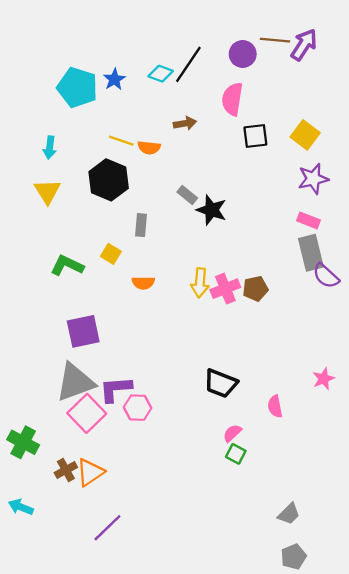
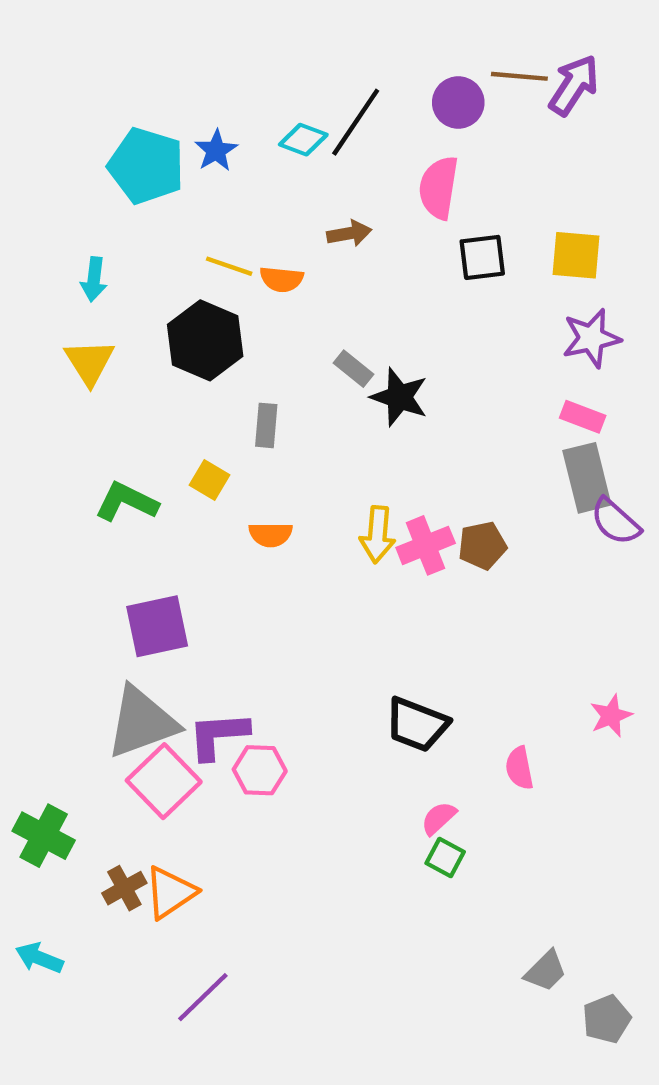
yellow square: (305, 135) -> (576, 255), turned -32
gray pentagon: (294, 557) -> (607, 1019), moved

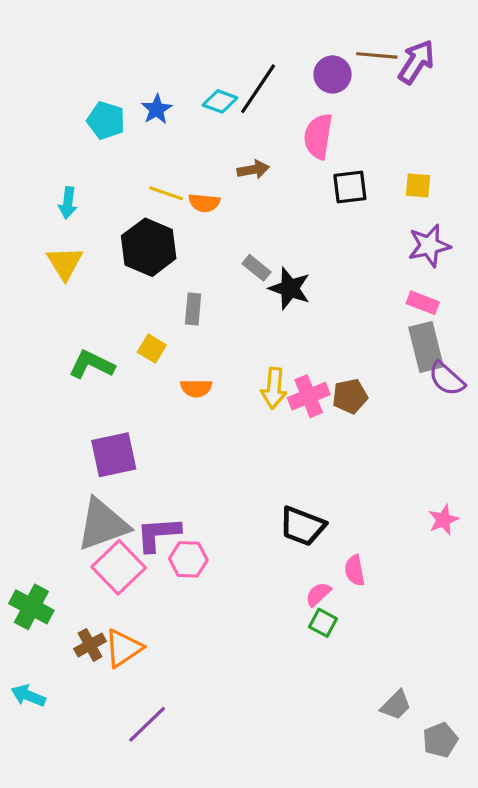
cyan pentagon: (146, 166) -> (106, 120), size x0.7
yellow square: (576, 255) -> (418, 185), size x0.7
pink semicircle: (519, 768) -> (355, 570), moved

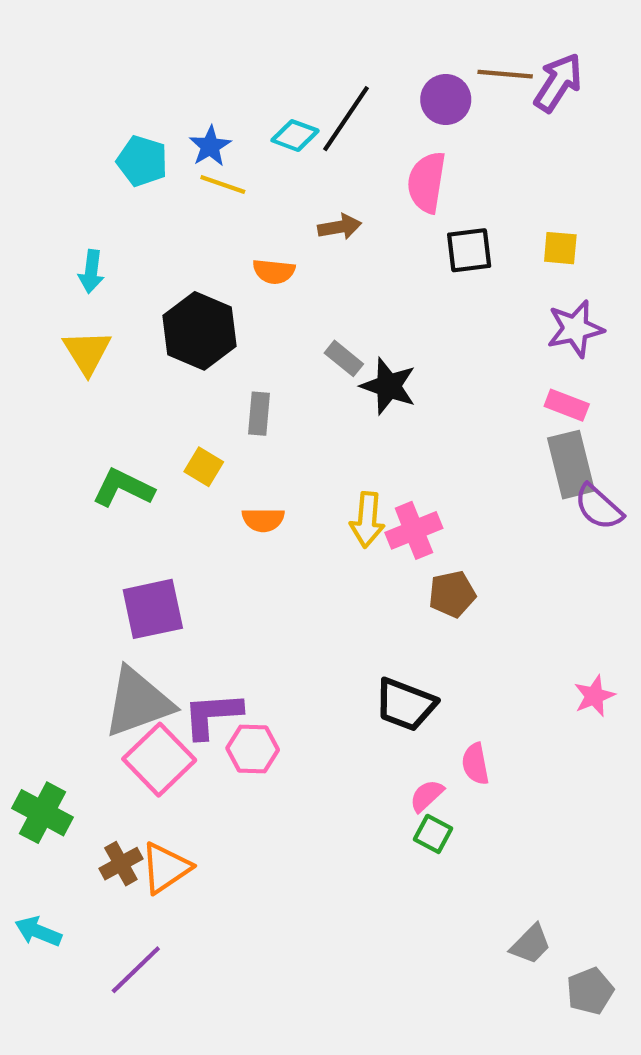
yellow line: (166, 193) -> (223, 184), moved
brown pentagon: (350, 396) -> (452, 594), moved
purple line: (147, 724) -> (136, 970), moved

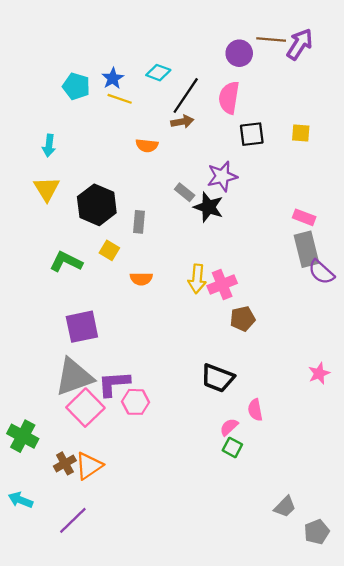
black line: (346, 119) -> (186, 95), moved
purple star: (575, 329) -> (222, 176), moved
black hexagon: (200, 331) -> (97, 205), moved

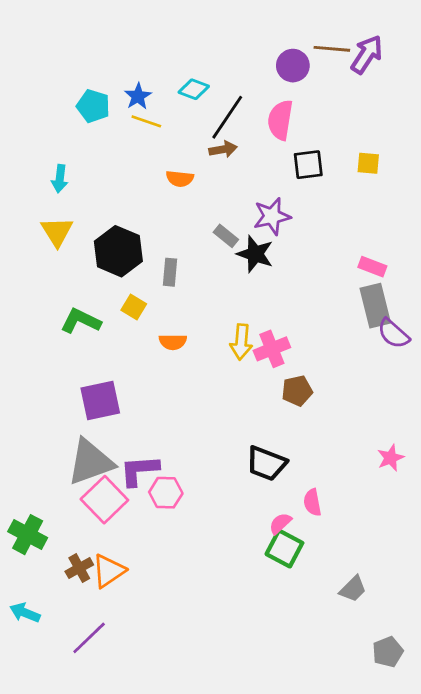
green square: (232, 447) -> (284, 548), size x1.5
gray trapezoid: (285, 507) -> (353, 589), moved

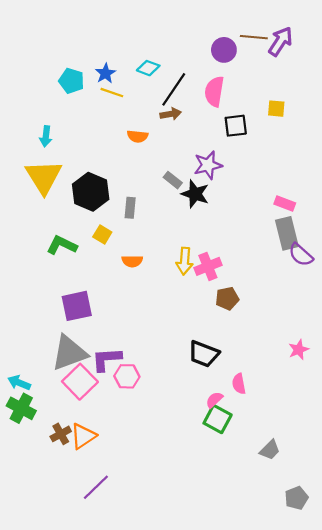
yellow square: (368, 163) -> (276, 109), moved
yellow triangle: (57, 232) -> (44, 177), size x1.5
cyan arrow: (25, 613) -> (19, 383), moved
purple line: (89, 638) -> (96, 487), moved

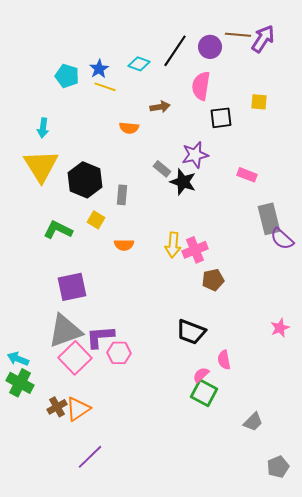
black line: (174, 89) -> (175, 51), moved
pink rectangle: (285, 204) -> (247, 175), moved

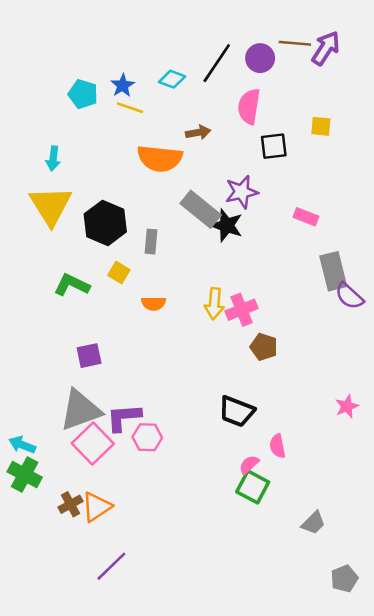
orange semicircle: (129, 128) -> (160, 158), size x1.8
gray rectangle: (162, 169) -> (201, 209), size x1.8
brown pentagon: (213, 280) -> (264, 347), turned 30
purple square: (72, 287) -> (89, 356), size x0.7

